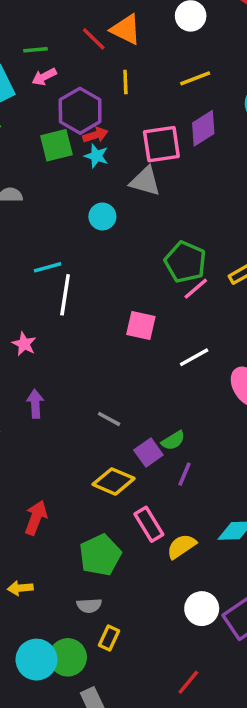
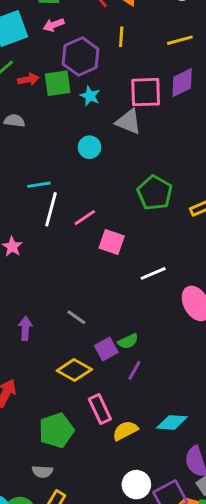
red arrow: (95, 135) -> (28, 79), moved
pink line: (196, 289) -> (85, 218), moved
purple arrow: (35, 404) -> (25, 328), moved

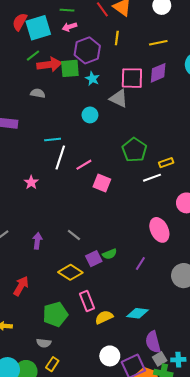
red arrow: (28, 79) -> (49, 65), size x1.6
white line: (153, 273) -> (152, 178), moved
purple line: (134, 370) -> (140, 264), moved

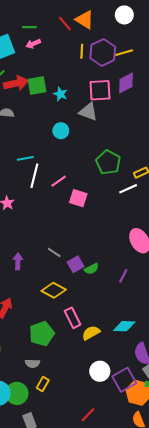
purple hexagon: (87, 50) -> (103, 52), moved
purple square: (94, 259) -> (76, 264), moved

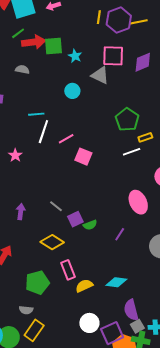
purple diamond: (126, 83) -> (143, 62), moved
green pentagon: (108, 162) -> (127, 120), moved
yellow rectangle: (43, 384) -> (34, 330), size x1.5

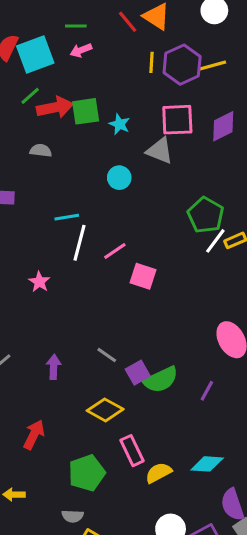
white line: (132, 152) -> (215, 241), moved, turned -30
green semicircle: (90, 225) -> (161, 380), size x1.6

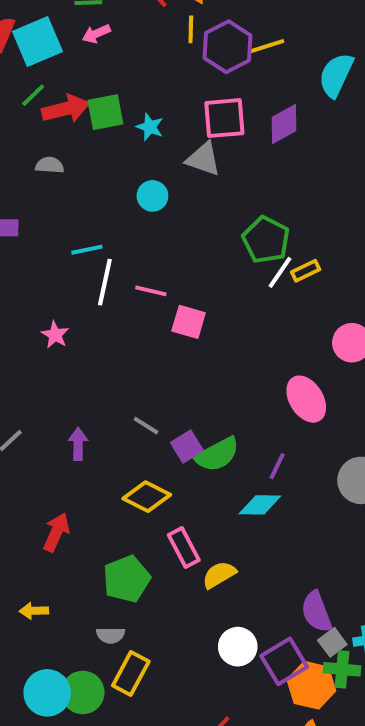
yellow line: (152, 62) -> (191, 29), moved
pink line: (115, 251) -> (151, 291), turned 50
cyan diamond: (207, 464) -> (260, 505), moved

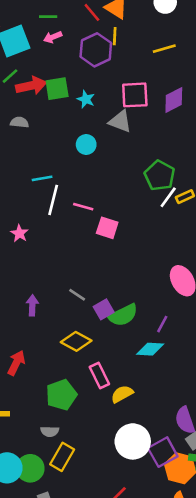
purple hexagon: (228, 47) -> (96, 50), moved
white circle: (238, 647) -> (133, 441), size x1.4

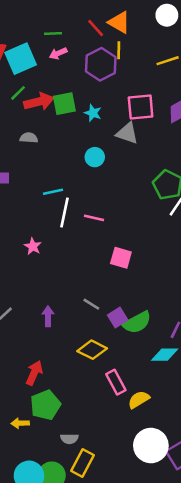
pink square: (107, 228) -> (121, 258), moved
green pentagon: (61, 395) -> (45, 405), moved

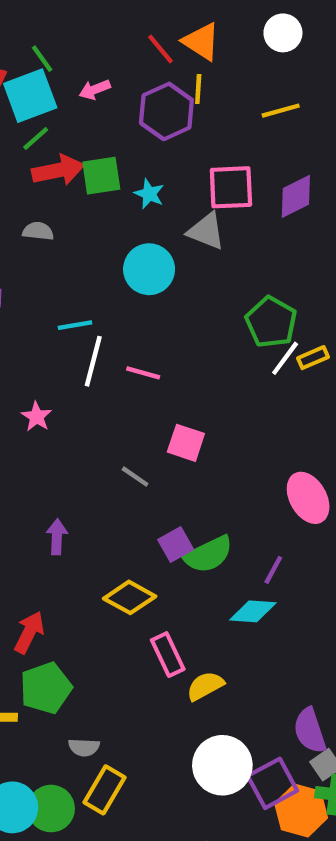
green line: (53, 33) -> (42, 59), moved, turned 54
green line: (18, 93) -> (36, 139), moved
cyan circle: (95, 157) -> (149, 269), size x1.5
gray line: (91, 304) -> (135, 477), moved

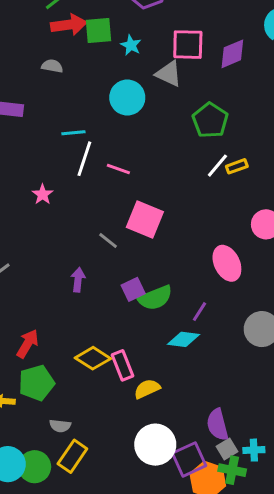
green pentagon: (271, 322) -> (210, 120), moved
pink square: (186, 443) -> (145, 220), size x1.4
purple arrow: (57, 537) -> (78, 280), moved
yellow diamond: (130, 597) -> (93, 358), moved

